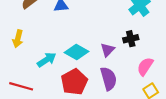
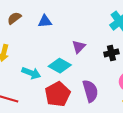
purple triangle: (107, 50) -> (79, 47), moved
cyan arrow: (47, 60) -> (31, 73), turned 54

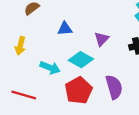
blue triangle: (45, 21) -> (65, 29), moved

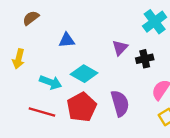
purple triangle: (102, 39) -> (120, 48), moved
red line: (24, 95) -> (42, 112), moved

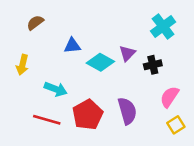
cyan diamond: (84, 74) -> (100, 62), moved

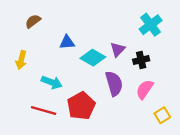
pink semicircle: (169, 97) -> (145, 89), moved
purple semicircle: (127, 111) -> (114, 83), moved

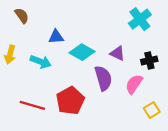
brown semicircle: (33, 21) -> (22, 16), turned 91
purple triangle: (118, 49) -> (117, 53), moved, turned -49
black cross: (141, 60) -> (149, 60), moved
cyan arrow: (52, 82) -> (41, 62), moved

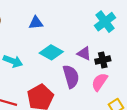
blue triangle: (56, 37) -> (36, 23), moved
black cross: (149, 60) -> (103, 60), moved

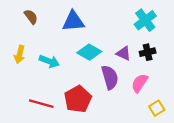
blue triangle: (36, 23) -> (73, 21), size x1.5
black cross: (103, 60) -> (148, 52), moved

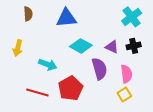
brown semicircle: (31, 17) -> (28, 14), turned 32
cyan arrow: (49, 61) -> (48, 65), moved
pink semicircle: (140, 83) -> (126, 74), turned 138
yellow square: (157, 108) -> (124, 95), moved

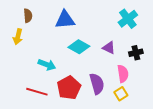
black cross: (134, 46) -> (136, 53), moved
yellow arrow: (18, 48) -> (18, 37), moved
purple semicircle: (100, 69) -> (97, 84), moved

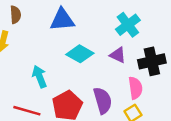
cyan cross: (128, 19) -> (128, 25), moved
black cross: (136, 53) -> (152, 61), size x1.5
cyan arrow: (47, 65) -> (39, 77), turned -132

